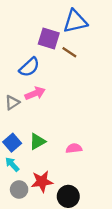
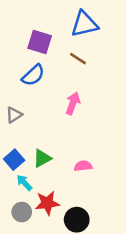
purple square: (49, 38) -> (40, 42), moved
pink arrow: (35, 93) -> (73, 103), moved, turned -48
cyan arrow: (12, 164) -> (24, 183), moved

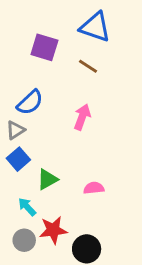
blue triangle: (84, 24) -> (95, 27), turned 32
blue semicircle: (33, 75) -> (30, 102), moved
blue square: (14, 160) -> (18, 159), moved

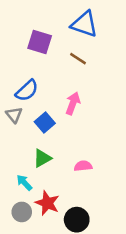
gray triangle: (15, 130) -> (14, 115), turned -36
blue square: (18, 159) -> (45, 122), moved
red star: (53, 230) -> (47, 203), turned 30

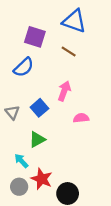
blue semicircle: (27, 91) -> (24, 67), moved
gray triangle: (14, 115) -> (12, 112), moved
pink semicircle: (83, 166) -> (81, 118), moved

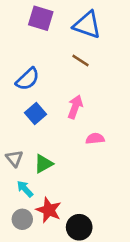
purple square: (35, 37) -> (41, 18), moved
blue square: (39, 108) -> (36, 113), moved
gray triangle: (12, 112) -> (14, 158), moved

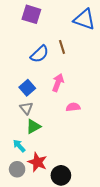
blue triangle: (87, 25) -> (84, 19), moved
brown line: (80, 61) -> (62, 47), turned 40
blue semicircle: (28, 79) -> (40, 54), moved
gray triangle: (14, 158) -> (26, 108), moved

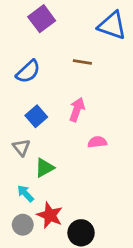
purple square: (31, 14) -> (42, 19), turned 36
brown line: (62, 47) -> (82, 62), turned -64
blue semicircle: (40, 54) -> (28, 72), moved
gray triangle: (26, 108) -> (21, 147), moved

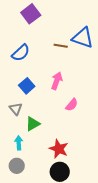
blue triangle: (112, 25) -> (83, 38), moved
pink semicircle: (97, 142) -> (72, 105), turned 136
cyan arrow: (25, 194) -> (19, 143), turned 40
red star: (50, 215) -> (59, 149), moved

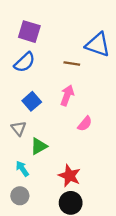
purple square: (31, 14) -> (29, 32), moved, turned -36
brown line: (61, 46) -> (72, 63), moved
cyan arrow: (19, 143) -> (22, 169), turned -32

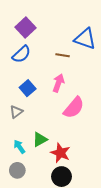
purple square: (29, 32) -> (26, 28), turned 30
pink semicircle: (85, 124) -> (74, 108), size x1.6
gray triangle: (19, 128) -> (16, 112), turned 32
green triangle: (39, 146) -> (40, 140), moved

